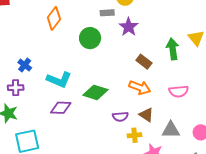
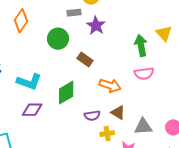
brown rectangle: (144, 62) -> (85, 60), moved
pink semicircle: (179, 91) -> (144, 73), moved
green diamond: (95, 92) -> (66, 93), turned -45

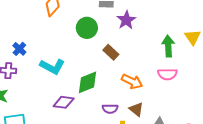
purple diamond: (32, 110) -> (64, 102), moved

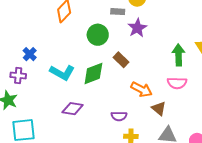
green diamond: (87, 82) -> (93, 74), moved
brown triangle: (136, 109) -> (159, 108), moved

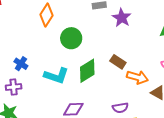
green circle: (98, 35) -> (71, 38), moved
brown rectangle: (121, 60) -> (118, 62), moved

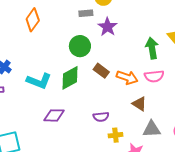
green circle: (71, 38) -> (80, 46), moved
orange arrow: (137, 77) -> (127, 77), moved

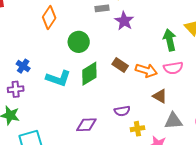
green circle: (80, 46) -> (79, 42), moved
purple diamond: (54, 115) -> (86, 125), moved

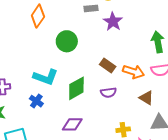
blue cross: (23, 66) -> (36, 101), moved
green diamond: (89, 74) -> (76, 88), moved
purple semicircle: (122, 111) -> (108, 93), moved

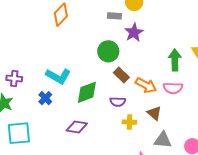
green circle: (67, 41) -> (108, 51), moved
yellow cross: (123, 130) -> (129, 122), moved

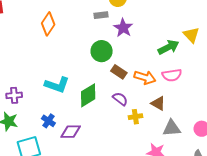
green arrow: (175, 60) -> (168, 47), turned 75
blue cross: (45, 98) -> (48, 121), moved
purple semicircle: (118, 102) -> (120, 99), turned -133
purple diamond: (77, 127) -> (71, 132), moved

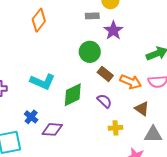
yellow cross: (135, 117) -> (116, 128), moved

